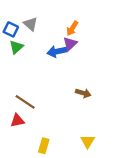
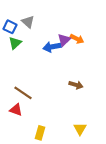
orange arrow: (72, 28) -> (77, 39), moved, turned -96
red triangle: (17, 121) -> (16, 110), turned 32

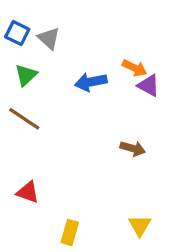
blue square: (10, 27) -> (17, 33), moved
purple triangle: (64, 40) -> (148, 86), moved, turned -48
brown line: (23, 93) -> (24, 119), moved

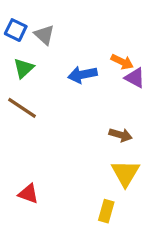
red triangle: (28, 192) -> (28, 194), moved
yellow triangle: (140, 225) -> (125, 173), moved, size x1.4
yellow rectangle: (70, 232) -> (106, 211), moved

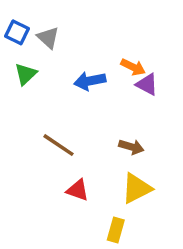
brown line: (22, 108) -> (59, 145), moved
yellow triangle: (125, 173) -> (137, 188), turned 32
red triangle: (28, 194) -> (78, 190), moved

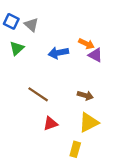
red triangle: (78, 190) -> (51, 124), turned -40

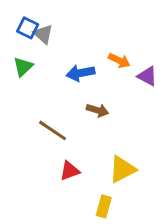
blue square: (11, 21) -> (28, 28), moved
purple triangle: (95, 55) -> (147, 76), moved
brown arrow: (85, 95) -> (98, 110), moved

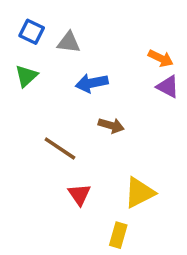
gray triangle: (43, 34) -> (69, 42), moved, turned -35
orange arrow: (119, 61) -> (161, 58), moved
red triangle: (70, 171) -> (79, 194), turned -45

